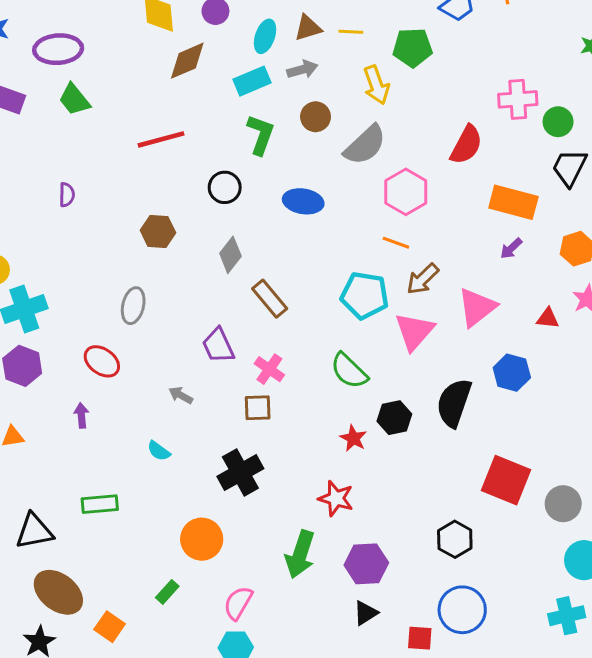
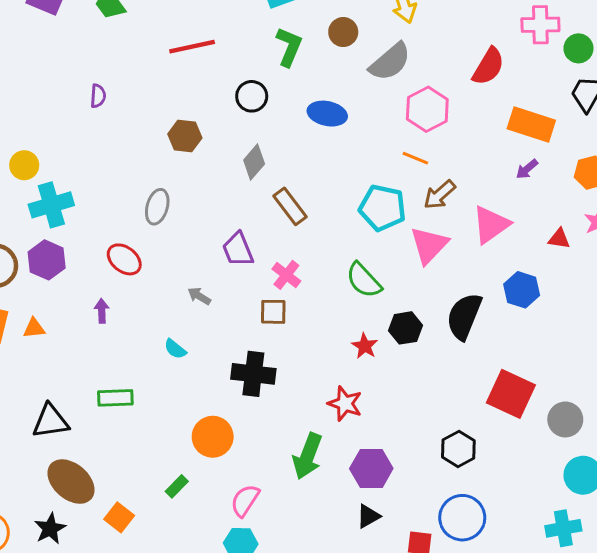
black cross: (240, 472) -> (253, 374), turned 33

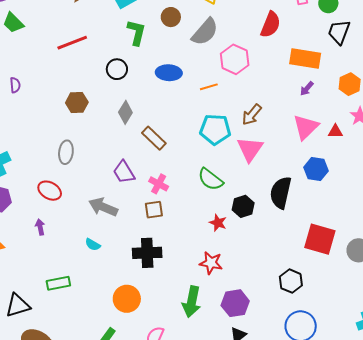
orange line: (415, 158) -> (209, 87), moved, turned -30
pink triangle: (491, 225) -> (306, 127), moved
gray arrow: (199, 296) -> (103, 207), size x1.8

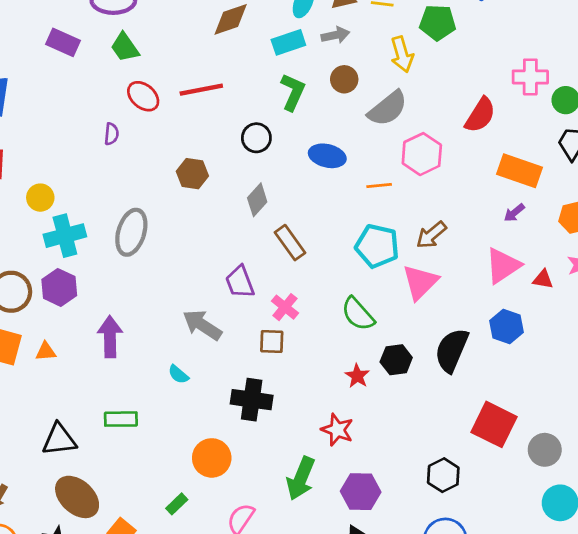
gray ellipse: (66, 152) -> (131, 232), moved, size x1.4
red ellipse: (50, 191) -> (143, 96), moved
purple arrow: (40, 227) -> (110, 337), size x1.8

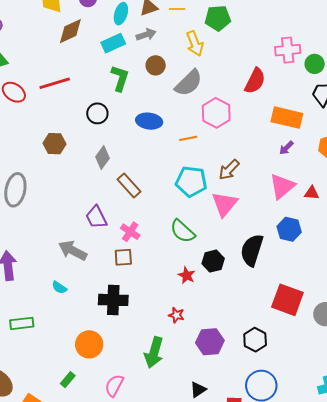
red star: (337, 430) -> (176, 315), size x0.7
purple hexagon: (361, 492) -> (210, 342), moved

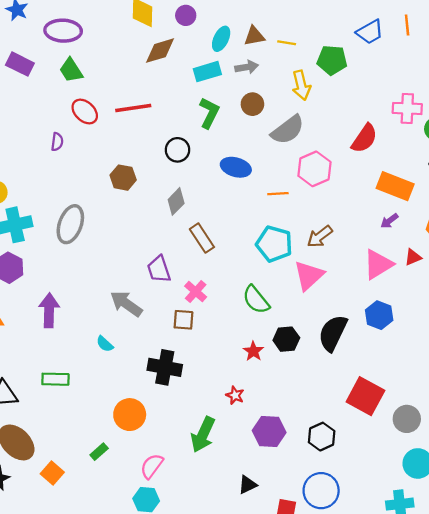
red triangle: (312, 193) -> (413, 257), moved, turned -35

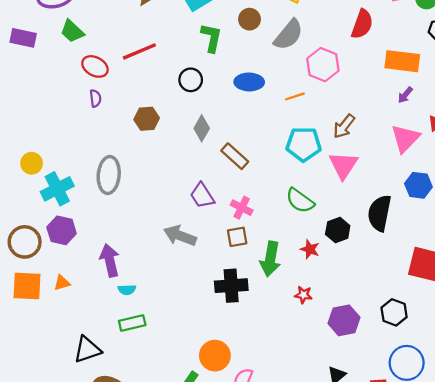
purple semicircle: (57, 142) -> (95, 98), moved
cyan semicircle: (105, 344) -> (127, 290), moved, turned -30
orange circle: (130, 415) -> (215, 356), moved
green arrow: (203, 435) -> (270, 259), moved

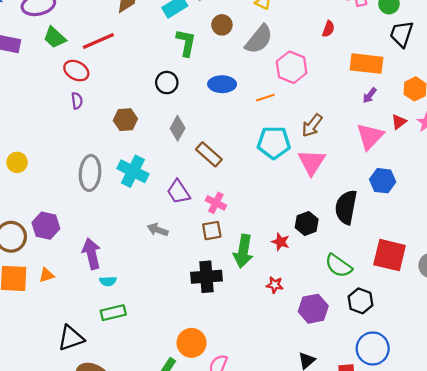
red semicircle: (362, 24) -> (328, 29), size x0.6
red line: (139, 51) -> (98, 41), moved
cyan cross: (57, 189) -> (133, 171), moved, turned -36
green semicircle: (300, 201) -> (338, 266), moved
gray arrow: (180, 236) -> (158, 230), size x0.7

